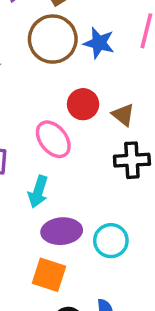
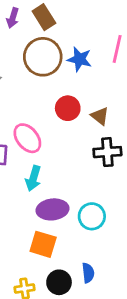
pink ellipse: (53, 139) -> (27, 138), moved

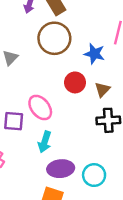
blue star: (80, 59) -> (94, 54), moved
brown triangle: (100, 116) -> (102, 90), turned 35

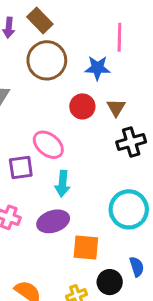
purple ellipse: (61, 169) -> (53, 221), moved
cyan circle: (94, 175) -> (129, 209), size x1.4

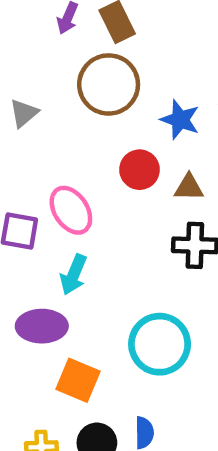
brown triangle: (116, 108) -> (189, 187), turned 42

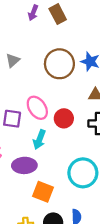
brown circle: (109, 84) -> (59, 64), moved
red circle: (140, 170) -> (64, 118), moved

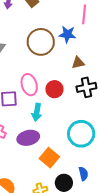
pink ellipse: (37, 108) -> (29, 85), turned 30
orange square: (43, 192) -> (49, 158), turned 30

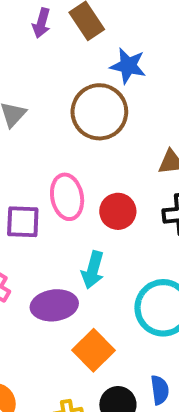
blue star: (67, 34) -> (128, 66), moved
cyan arrow: (37, 112) -> (93, 270), moved

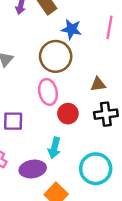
pink ellipse: (67, 197) -> (48, 92), moved

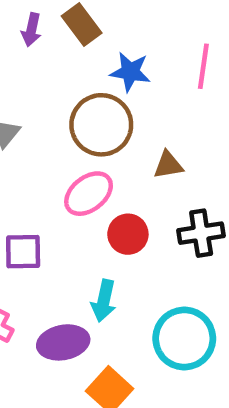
brown triangle: (98, 84) -> (168, 165), moved
pink ellipse: (48, 92) -> (89, 194), turned 65

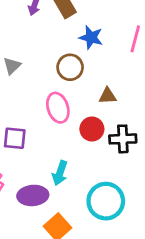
brown circle: (101, 125) -> (70, 67), size x0.7
pink ellipse: (89, 194) -> (58, 108), turned -76
red circle: (128, 234) -> (92, 129), moved

